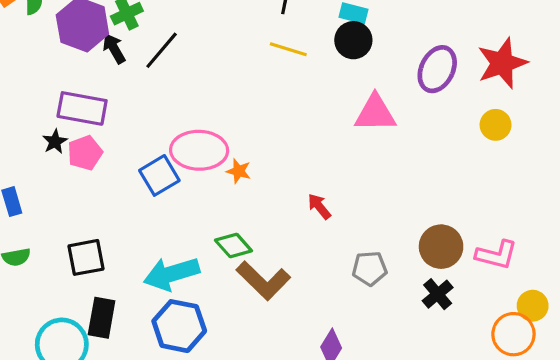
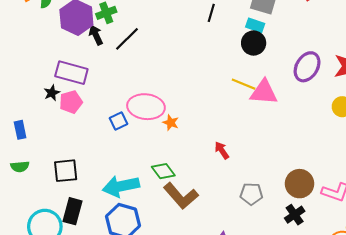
yellow line: (288, 49) -> (244, 84), moved
blue square: (159, 175) -> (118, 121), size x0.7

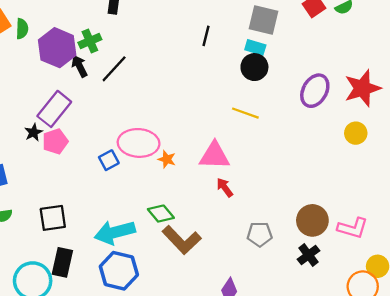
purple rectangle: (71, 73) -> (54, 109), turned -64
pink triangle: (264, 92) -> (214, 156), moved

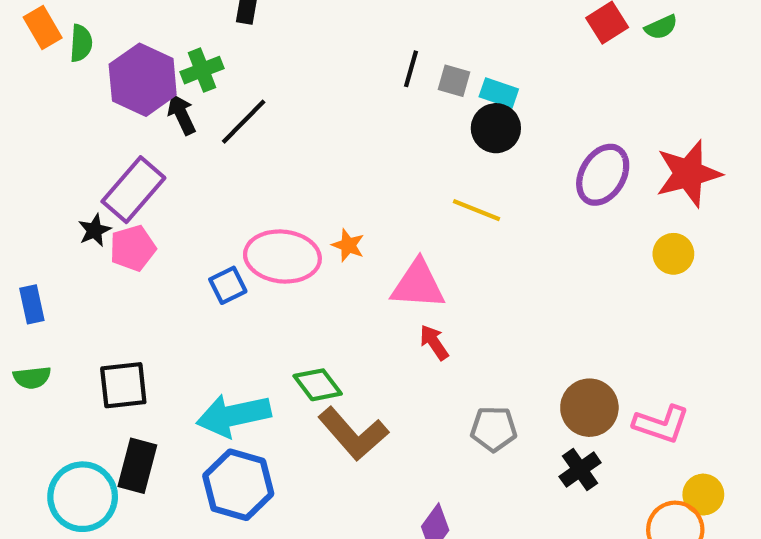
gray square: (264, 20) -> (454, 81), moved, size x0.6
orange star: (167, 159) -> (348, 245), moved

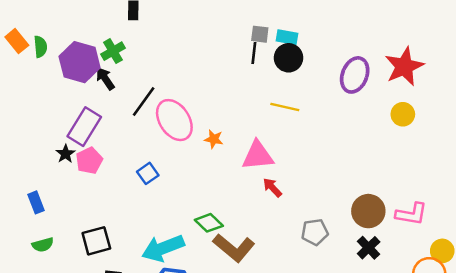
black line: (411, 69) -> (254, 53), moved
black line: (244, 122) -> (144, 101), moved
pink ellipse: (282, 257) -> (174, 120), moved, turned 60

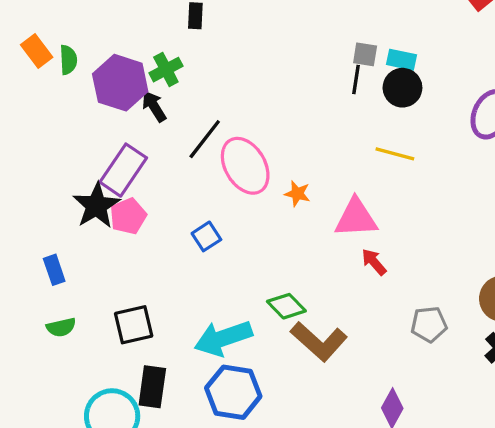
black star: (65, 154) -> (96, 206), size x1.8

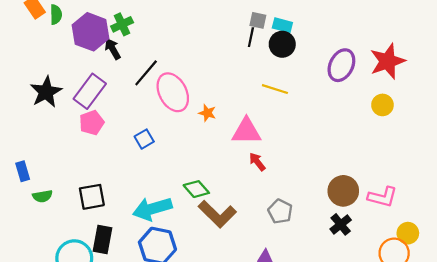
black star: (96, 206) -> (46, 92), moved
blue rectangle: (54, 270) -> (23, 171), moved
gray pentagon: (429, 324) -> (280, 211), moved, turned 30

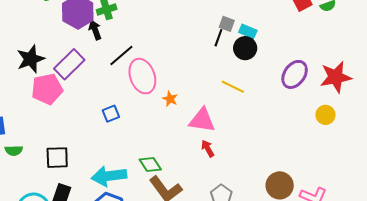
pink pentagon: (92, 123) -> (47, 89), moved, size x1.4

